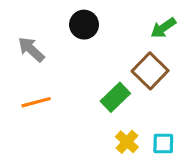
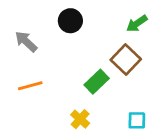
yellow cross: (127, 142) -> (80, 119), moved

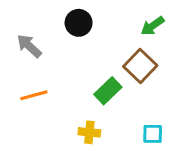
yellow cross: (80, 119) -> (89, 132), turned -36

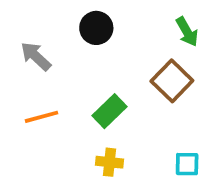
green arrow: (153, 26) -> (187, 32), turned -85
green rectangle: (108, 91) -> (110, 111), moved

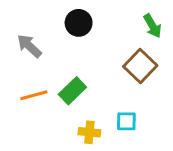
green rectangle: (110, 111) -> (72, 91), moved
cyan square: (187, 164) -> (126, 121), moved

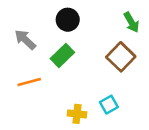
green rectangle: (72, 91) -> (62, 56), moved
cyan square: (126, 121) -> (109, 105), turned -30

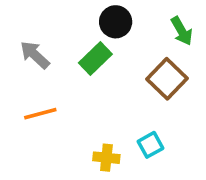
black circle: (68, 20) -> (116, 22), moved
green rectangle: (62, 56) -> (95, 59), moved

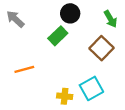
gray arrow: (35, 55) -> (15, 19), moved
cyan square: (150, 145) -> (91, 88), size x1.5

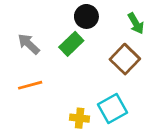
gray arrow: (15, 19) -> (29, 44), moved

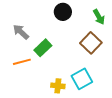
green rectangle: (71, 44) -> (43, 48), moved

